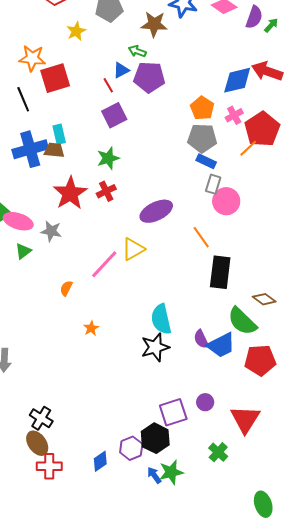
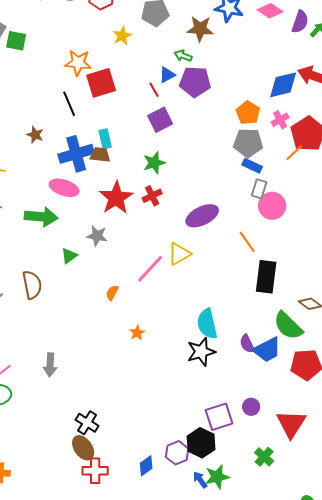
pink ellipse: (18, 221) -> (64, 188), moved

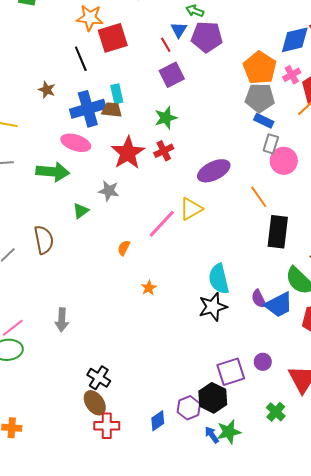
blue triangle: (167, 75) -> (179, 30), turned -30
orange pentagon: (248, 113) -> (260, 68), size x1.4

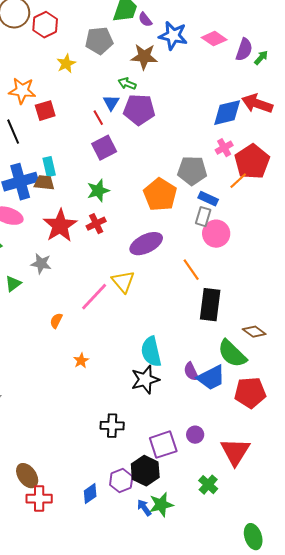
red square: (113, 38) -> (45, 111), size x0.7
orange pentagon: (260, 68) -> (160, 195), moved
blue rectangle: (264, 121) -> (208, 199), moved
yellow triangle: (191, 209) -> (123, 282), turned -40
black cross: (99, 378) -> (112, 426), moved, turned -30

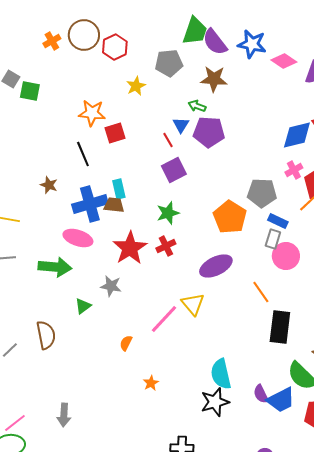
purple semicircle: (145, 20) -> (215, 42), size x1.8
blue star: (173, 36) -> (252, 44), moved

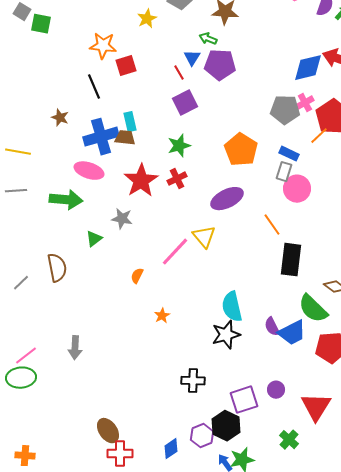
gray pentagon: (262, 193) -> (285, 110), moved

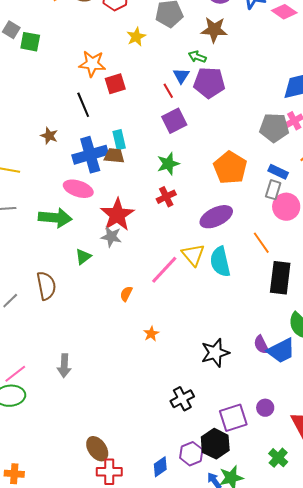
red star: (141, 181) -> (117, 215), moved
cyan semicircle: (232, 307) -> (220, 262), moved
black cross: (193, 381) -> (182, 399), turned -30

